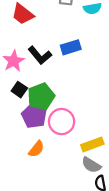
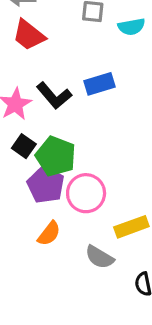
green pentagon: (41, 96) -> (56, 156), turned -30
gray semicircle: (91, 165) -> (99, 257), moved

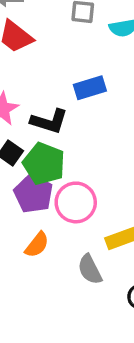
black L-shape: (54, 96) -> (49, 121), moved, turned -33
gray semicircle: (99, 257) -> (90, 269), turned 32

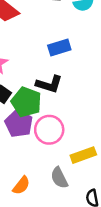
black L-shape: (49, 121) -> (49, 84), moved
orange semicircle: (37, 245) -> (21, 185), moved

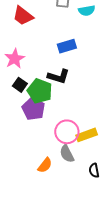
pink circle: (49, 130) -> (67, 132), moved
orange semicircle: (21, 185) -> (45, 165), moved

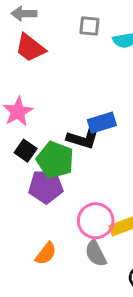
blue rectangle: (67, 46) -> (102, 123), moved
purple pentagon: (33, 109) -> (46, 186), turned -30
orange semicircle: (45, 165) -> (46, 253), moved

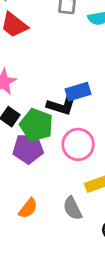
pink circle: (96, 221) -> (78, 144), moved

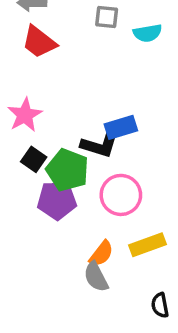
orange semicircle: (28, 208) -> (101, 254), moved
gray semicircle: (73, 208) -> (96, 277), moved

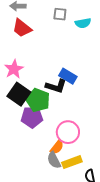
blue rectangle: (121, 127) -> (68, 76), turned 48
black square: (34, 159) -> (19, 94), size x1.6
pink circle: (121, 195) -> (68, 132), moved
yellow rectangle: (148, 245) -> (72, 162), moved

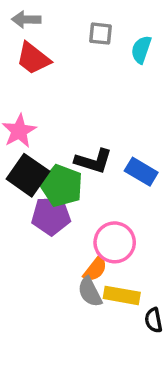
cyan semicircle: (83, 23) -> (141, 50), turned 119
blue rectangle: (68, 76) -> (141, 172), moved
yellow rectangle: (72, 162) -> (122, 295), turned 30

